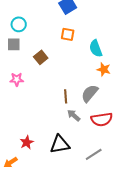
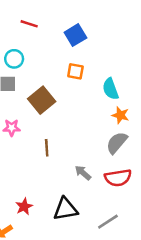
brown square: (41, 57) -> (42, 100), size x1.5
gray semicircle: (90, 93) -> (117, 143), moved
brown line: (66, 96) -> (47, 148), moved

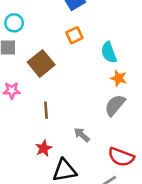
orange square: (75, 71) -> (74, 35), turned -35
red semicircle: (118, 178) -> (121, 157), moved, turned 30
red star: (24, 207) -> (44, 148), moved

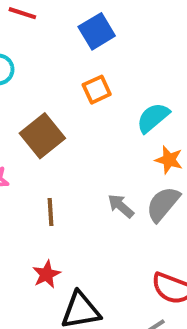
cyan semicircle: (109, 52) -> (153, 118), turned 70
gray arrow: (82, 135) -> (121, 206), moved

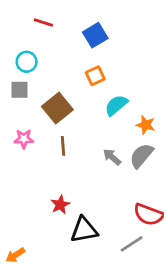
cyan semicircle: (153, 118) -> (116, 105), moved
brown line: (50, 212) -> (63, 146), moved

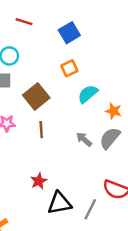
gray line: (132, 244) -> (90, 209), moved, turned -30

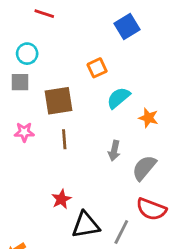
blue square: (69, 33) -> (127, 26), moved
brown square: (36, 96) -> (59, 101), turned 30
gray semicircle: (110, 138) -> (144, 168), moved
gray arrow: (84, 139) -> (114, 151), turned -119

